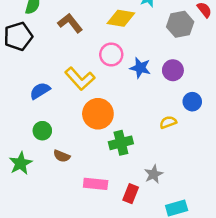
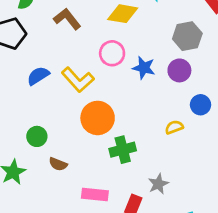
gray hexagon: (180, 24) -> (187, 36), moved
blue semicircle: (40, 91) -> (38, 76), moved

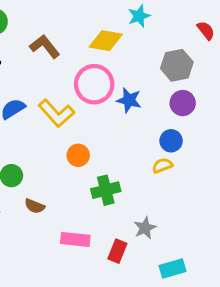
pink circle: (112, 53) -> (94, 84), size x1.4
purple circle: (179, 70) -> (183, 103), moved
blue circle: (201, 105) -> (171, 141), moved
orange circle: (98, 118) -> (78, 155), size x0.6

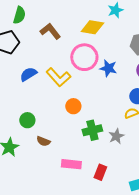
gray star: (145, 228) -> (116, 136), moved

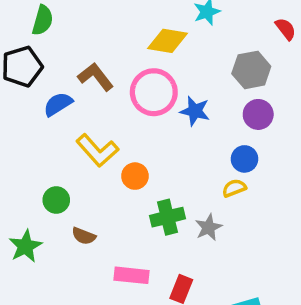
brown L-shape: (50, 31) -> (96, 77), moved
blue semicircle: (28, 74) -> (58, 104), moved
yellow L-shape: (58, 77) -> (97, 150), moved

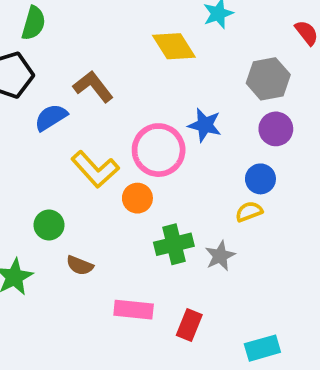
yellow diamond: (167, 41) -> (174, 46), turned 48
pink circle: (154, 92) -> (159, 150), moved

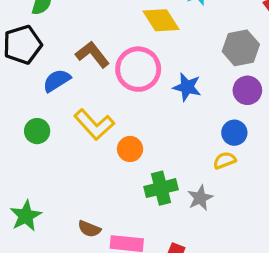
pink circle: (159, 150) -> (138, 69), moved
green circle: (49, 225) -> (37, 131), moved
brown semicircle: (80, 265) -> (89, 229), moved

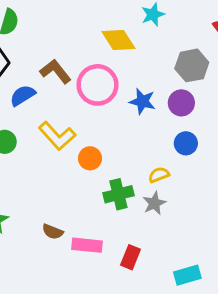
purple circle: (247, 90) -> (181, 103), moved
yellow semicircle: (225, 160) -> (159, 175), moved

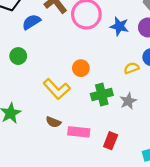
yellow L-shape: (57, 136) -> (57, 89), moved
yellow semicircle: (159, 175) -> (131, 68), moved

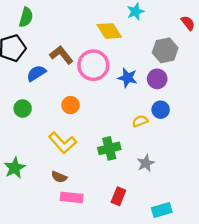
orange circle: (81, 68) -> (71, 105), moved
gray star: (128, 101) -> (146, 163), moved
pink rectangle: (79, 132) -> (72, 197), moved

